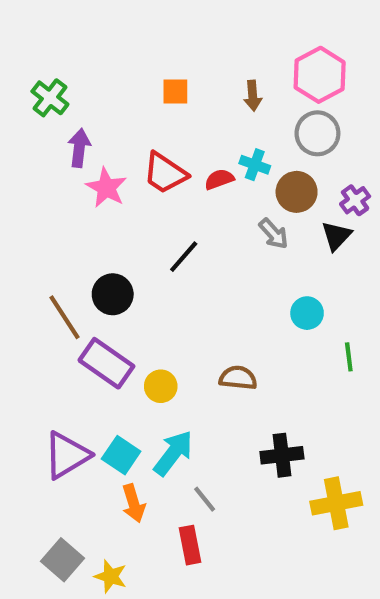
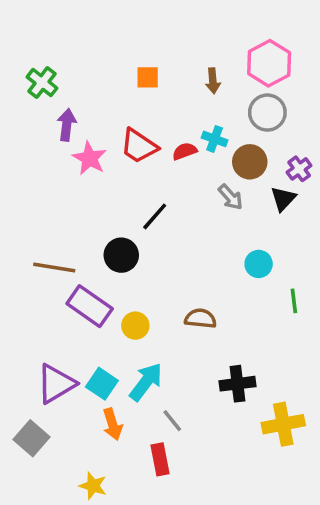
black circle: (113, 294) -> (121, 255), moved
brown line: (65, 317) -> (54, 267), turned -48
gray square: (62, 560) -> (31, 438), moved

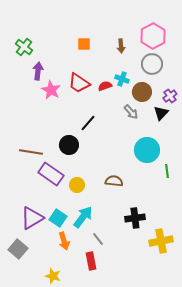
cyan circle: (259, 264) -> (147, 150), size x1.6

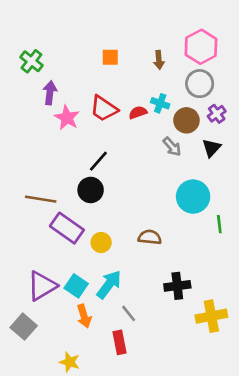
purple cross: (170, 96) -> (217, 114), moved
black line: (88, 123) -> (98, 161), moved

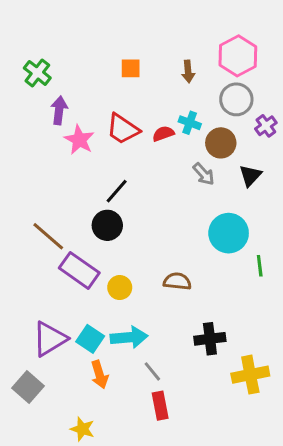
purple cross: (217, 114) -> (266, 126), moved
brown line: (41, 199) -> (48, 236), turned 32
cyan arrow: (109, 285) -> (129, 337), turned 48
red rectangle: (119, 342) -> (160, 406), moved

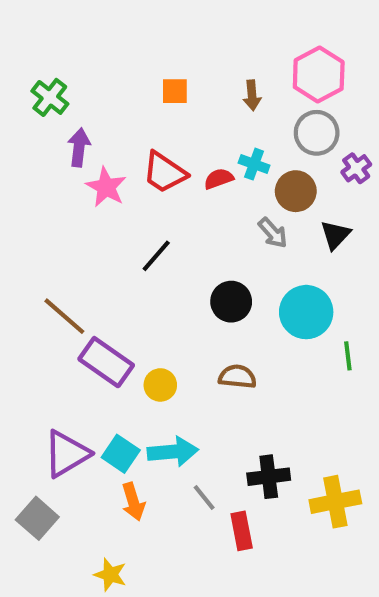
black circle: (107, 225) -> (231, 302), moved
black cross: (210, 339) -> (269, 477), moved
red rectangle: (160, 406) -> (242, 531), moved

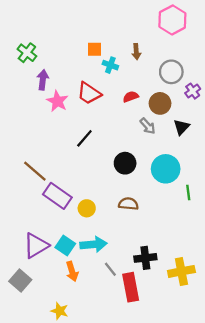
pink hexagon: (319, 74) -> (172, 20), moved
cyan cross: (254, 164) -> (110, 65), moved
red semicircle: (219, 179) -> (131, 97), moved
red rectangle: (242, 531) -> (131, 287), size x1.4

